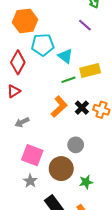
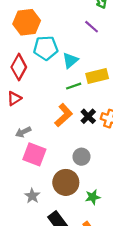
cyan triangle: (65, 56) -> (70, 60), turned 42
pink square: (32, 155) -> (34, 154), moved

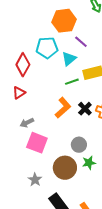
orange hexagon: (27, 22) -> (64, 21), moved
purple line: (92, 27) -> (81, 42), moved
green star: (93, 197) -> (89, 163), moved

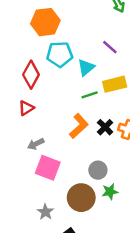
orange hexagon: (64, 21) -> (45, 22), moved
purple line: (81, 42) -> (110, 47), moved

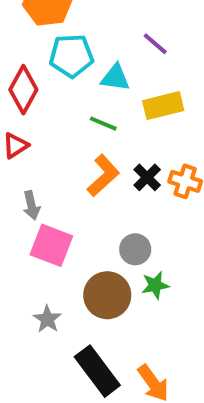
cyan triangle: (86, 67) -> (115, 78), turned 48
green line: (90, 95) -> (103, 124), moved, turned 42
gray arrow: (36, 144) -> (31, 205), turned -77

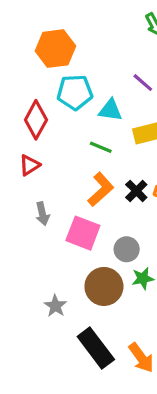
pink square: (51, 245) -> (83, 233), moved

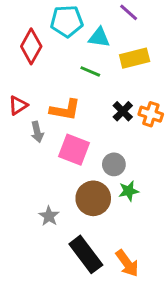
red triangle: (29, 165) -> (18, 105), moved
orange L-shape: (101, 189) -> (65, 110), moved, turned 52

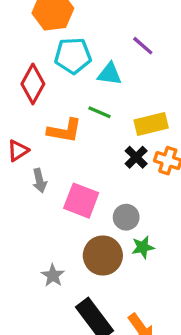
yellow rectangle: (135, 58) -> (151, 124), moved
orange L-shape: (65, 110) -> (65, 131), moved

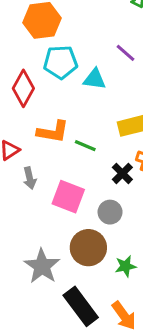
green line: (99, 112) -> (85, 146), moved
black cross: (136, 157) -> (122, 173), moved
green star: (143, 247) -> (125, 266), moved
gray star: (53, 275) -> (42, 266), size x1.6

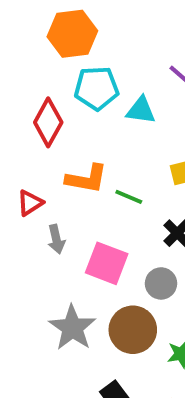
gray star: (42, 266) -> (72, 328), moved

